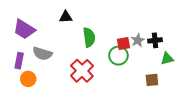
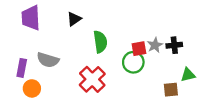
black triangle: (66, 17) -> (74, 19), turned -32
purple trapezoid: (24, 29) -> (31, 18), moved, turned 55
green triangle: (167, 59) -> (188, 75), moved

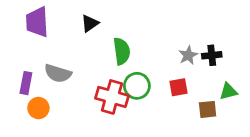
red square: (139, 49) -> (178, 87), moved
green circle: (133, 62) -> (137, 86), moved
red cross: (92, 79) -> (112, 97), turned -30

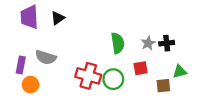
black triangle: (90, 23) -> (58, 18), moved
green semicircle: (122, 51) -> (118, 43), moved
green circle: (137, 86) -> (113, 79), moved

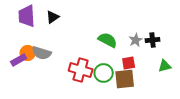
green semicircle: (118, 43) -> (108, 40), turned -54
purple rectangle: (21, 65) -> (19, 60), turned 49
orange circle: (30, 85) -> (28, 53), moved
brown square: (163, 86) -> (125, 79), moved, size x1.5

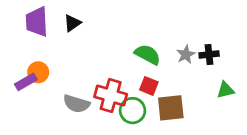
gray semicircle: (42, 53) -> (76, 104), moved
red square: (129, 63) -> (149, 86), moved, turned 32
green circle: (104, 73) -> (132, 111), moved

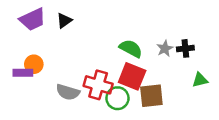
purple trapezoid: (37, 22) -> (33, 19), turned -112
purple rectangle: (26, 82) -> (23, 73), turned 30
red square: (149, 86) -> (132, 76), size x1.6

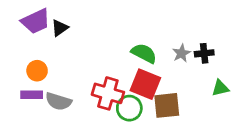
black triangle: (64, 21) -> (60, 28), moved
purple rectangle: (23, 73) -> (32, 95), moved
gray semicircle: (68, 92) -> (58, 101), moved

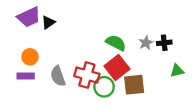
red square: (145, 84) -> (117, 67), turned 30
gray semicircle: (58, 101) -> (58, 76), moved, turned 54

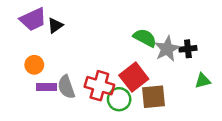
green semicircle: (116, 43) -> (145, 38), moved
gray star: (146, 43) -> (167, 49), size x1.5
purple rectangle: (26, 76) -> (47, 87), moved

